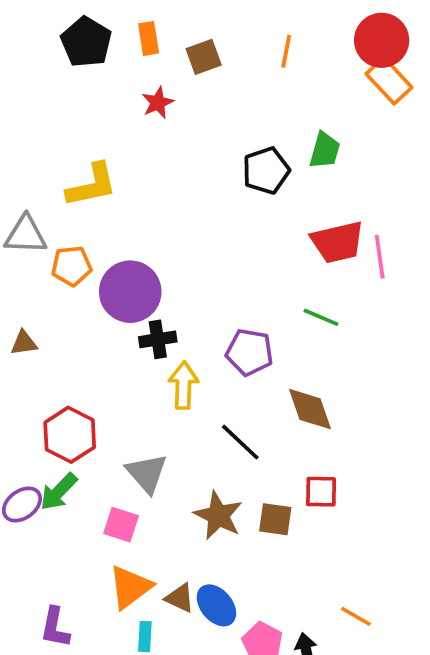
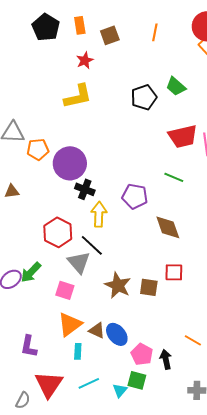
green trapezoid: (325, 150) -> (176, 86), turned 115
yellow L-shape: (92, 185) -> (78, 96), moved
black cross: (158, 339) -> (85, 189), turned 30
red hexagon: (70, 435) -> (58, 232), moved
black line: (240, 442) -> (92, 245), moved

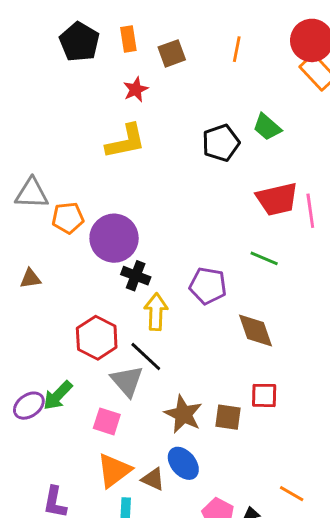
blue ellipse: (117, 334) -> (183, 463), moved

